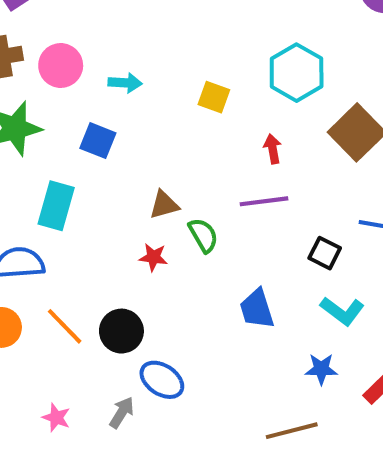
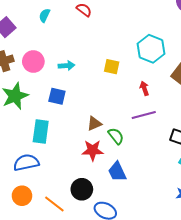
red star: (153, 257) -> (93, 150), size x1.5
blue trapezoid: (257, 309) -> (117, 172), moved
orange line: (65, 326) -> (54, 204), moved

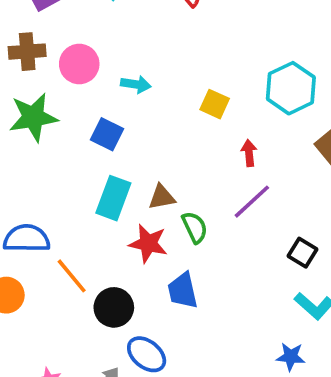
red arrow: (144, 88) -> (249, 153), moved
purple line: (144, 115) -> (252, 202), turned -40
cyan rectangle: (41, 132) -> (113, 198), moved
orange line: (54, 204) -> (72, 276), moved

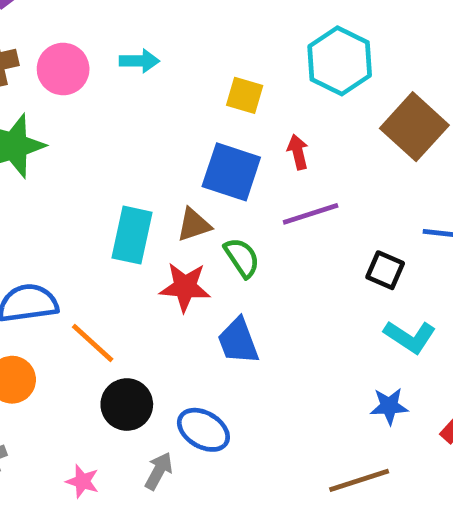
cyan arrow: (136, 84) -> (139, 61), moved
blue square: (107, 134) -> (231, 172), moved, size x1.4
purple line: (252, 202) -> (311, 214), turned 33
black circle: (114, 307) -> (127, 405), moved

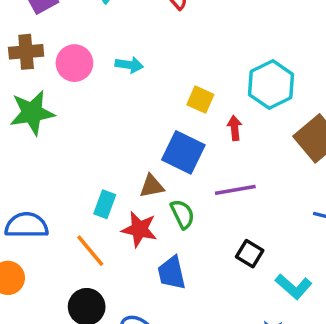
red arrow: (298, 152) -> (235, 128), moved
cyan rectangle: (132, 235) -> (105, 204), moved, size x0.7
black square: (385, 270) -> (250, 254), moved
orange line: (93, 343) -> (90, 251), moved

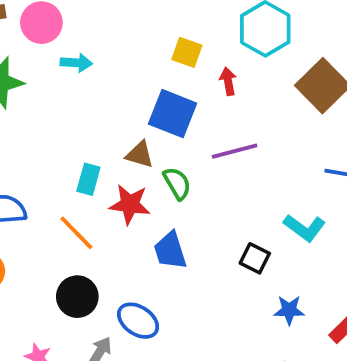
cyan arrow: (129, 65) -> (76, 63), moved
brown triangle: (152, 186) -> (140, 155), turned 32
black square: (250, 254) -> (255, 258), moved
cyan L-shape: (294, 287) -> (305, 228), moved

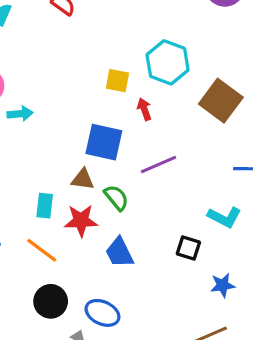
yellow square: (187, 52) -> (117, 81), moved

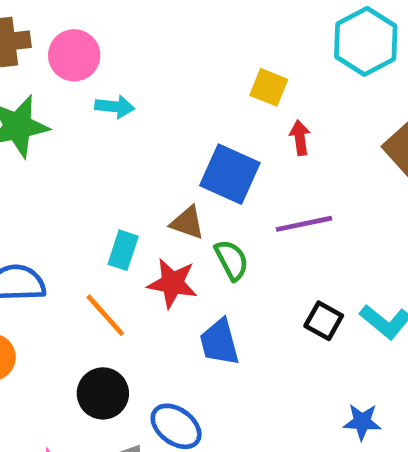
cyan hexagon: (168, 62) -> (366, 41), moved
black square: (188, 248) -> (324, 321), moved

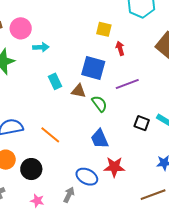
cyan rectangle: (123, 250) -> (55, 81), moved, turned -35
red star: (172, 283) -> (114, 167), moved
black circle: (103, 393) -> (31, 169), moved

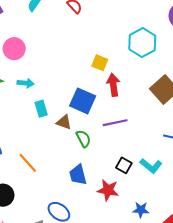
cyan arrow: (41, 47) -> (26, 83), moved
red arrow: (120, 48) -> (113, 85), size x1.5
red star: (114, 167) -> (108, 190), moved

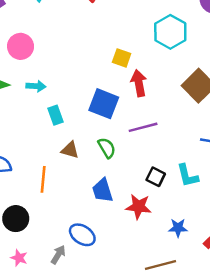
brown triangle: (64, 122) -> (70, 150), moved
orange line: (28, 163) -> (43, 179), turned 50
cyan L-shape: (151, 166) -> (187, 176), turned 40

